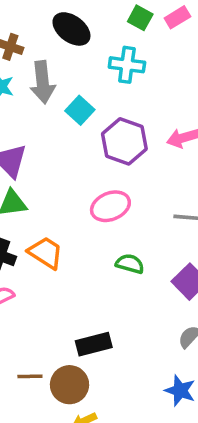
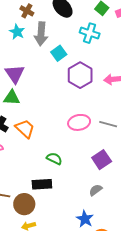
pink ellipse: (110, 206) -> (79, 122), moved
green semicircle: (130, 264) -> (54, 159), moved

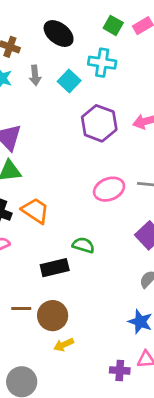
gray arrow: (41, 34) -> (35, 75), size x0.6
cyan square: (59, 53) -> (69, 81), moved
black rectangle: (42, 184) -> (55, 268), moved

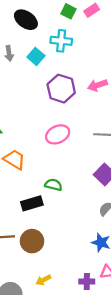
pink ellipse: (109, 189) -> (58, 134), moved
yellow arrow: (64, 345) -> (43, 280), moved

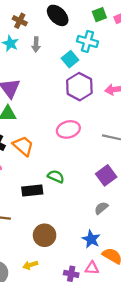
green square: (68, 11) -> (99, 15), turned 32
cyan square: (36, 56) -> (70, 59), moved
brown circle: (32, 241) -> (45, 235), moved

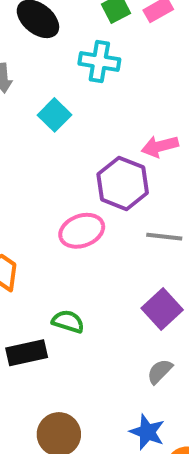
cyan square: (70, 59) -> (55, 115), moved
purple hexagon: (79, 87) -> (123, 183), moved

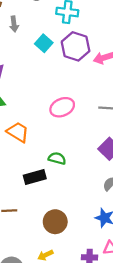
purple hexagon: (123, 183) -> (76, 46), moved

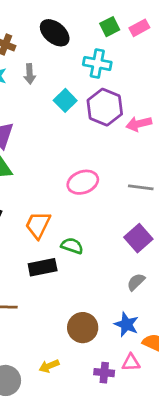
orange trapezoid: (18, 132) -> (38, 225), moved, turned -100
brown circle: (55, 222) -> (83, 328), moved

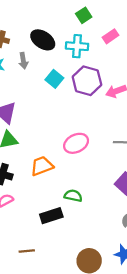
pink rectangle: (139, 28) -> (110, 36), moved
black ellipse: (55, 33) -> (43, 40), moved
orange trapezoid: (38, 225) -> (42, 166), moved, turned 50

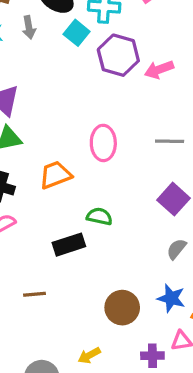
cyan square: (54, 79) -> (77, 33), moved
pink ellipse: (76, 143) -> (103, 143), turned -65

